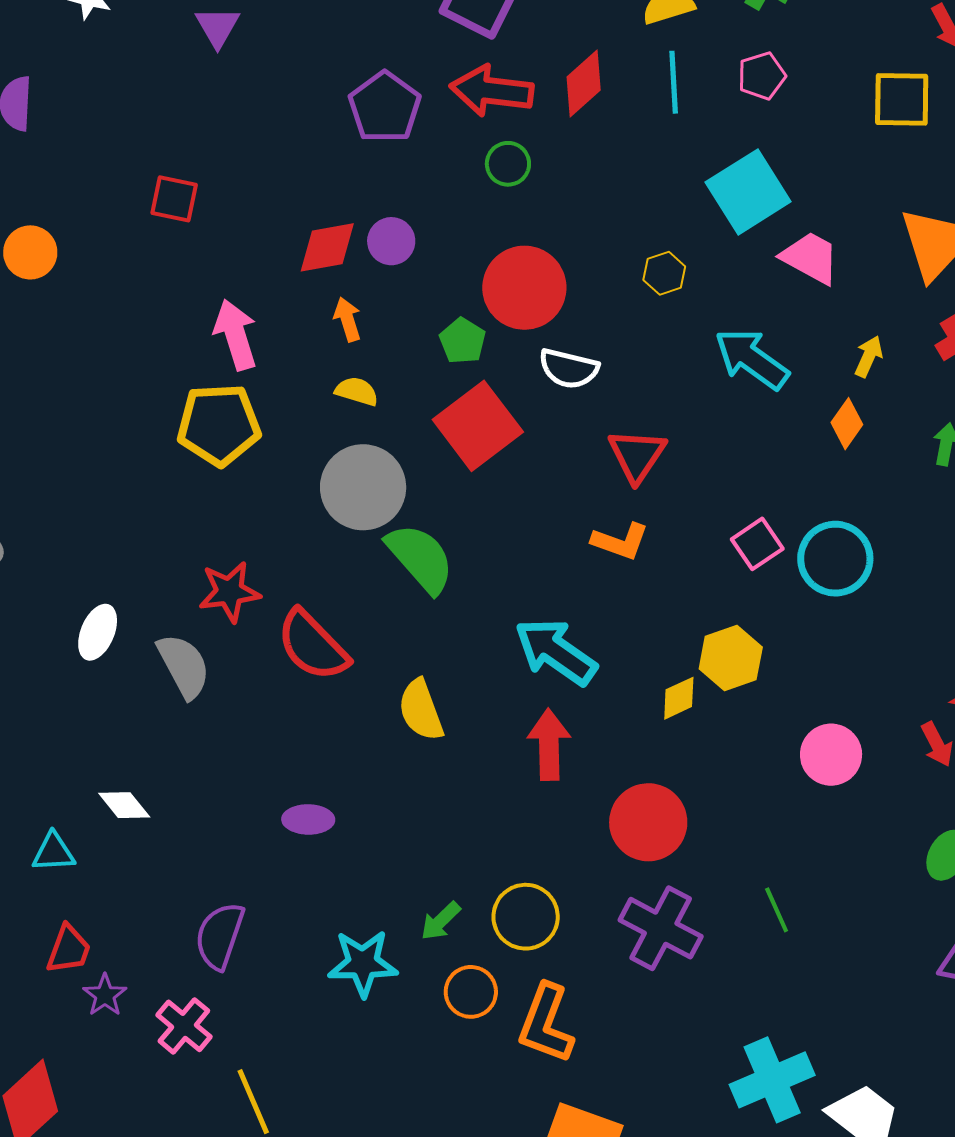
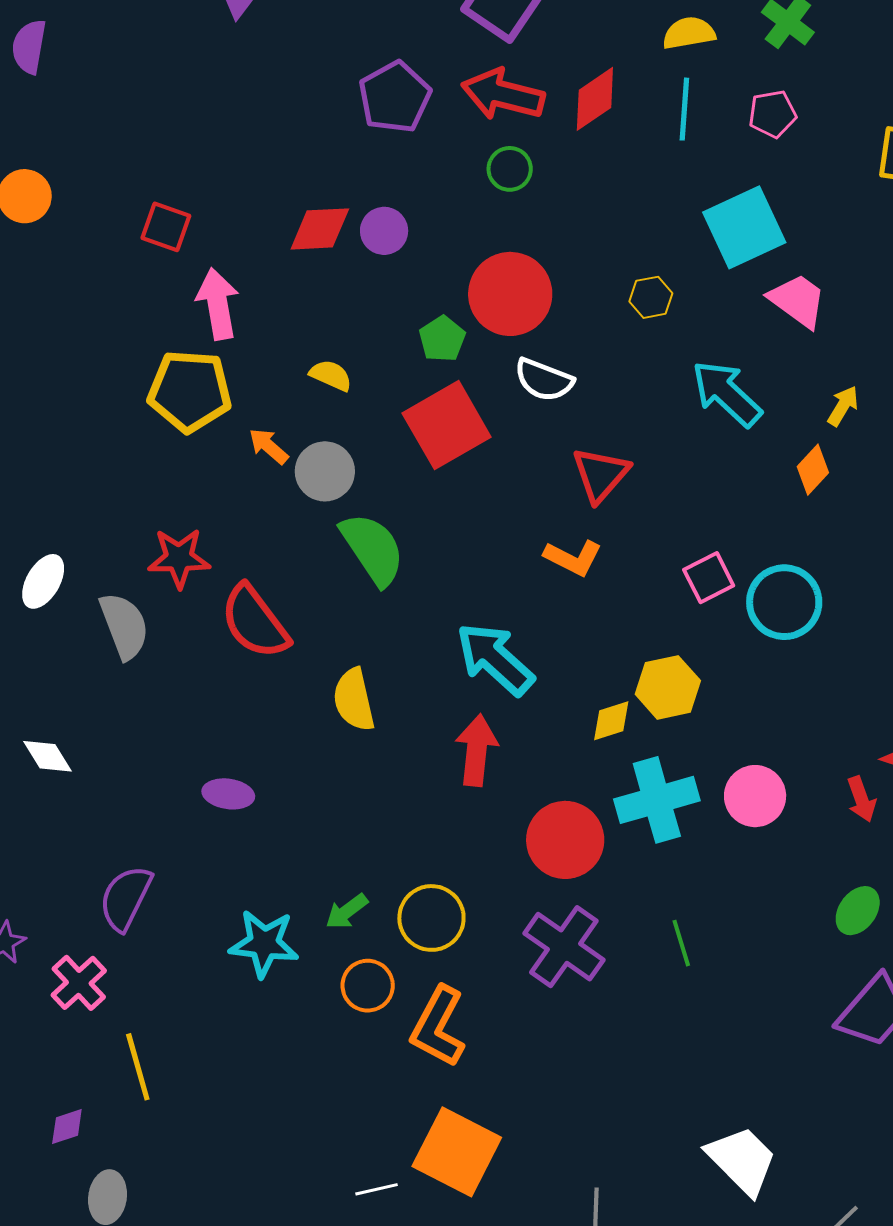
red square: (174, 199) -> (166, 227), moved
orange arrow: (347, 319) -> (269, 446), moved, turned -39
gray circle: (363, 487) -> (325, 471), size x0.7
cyan cross: (772, 1080) -> (657, 800), moved

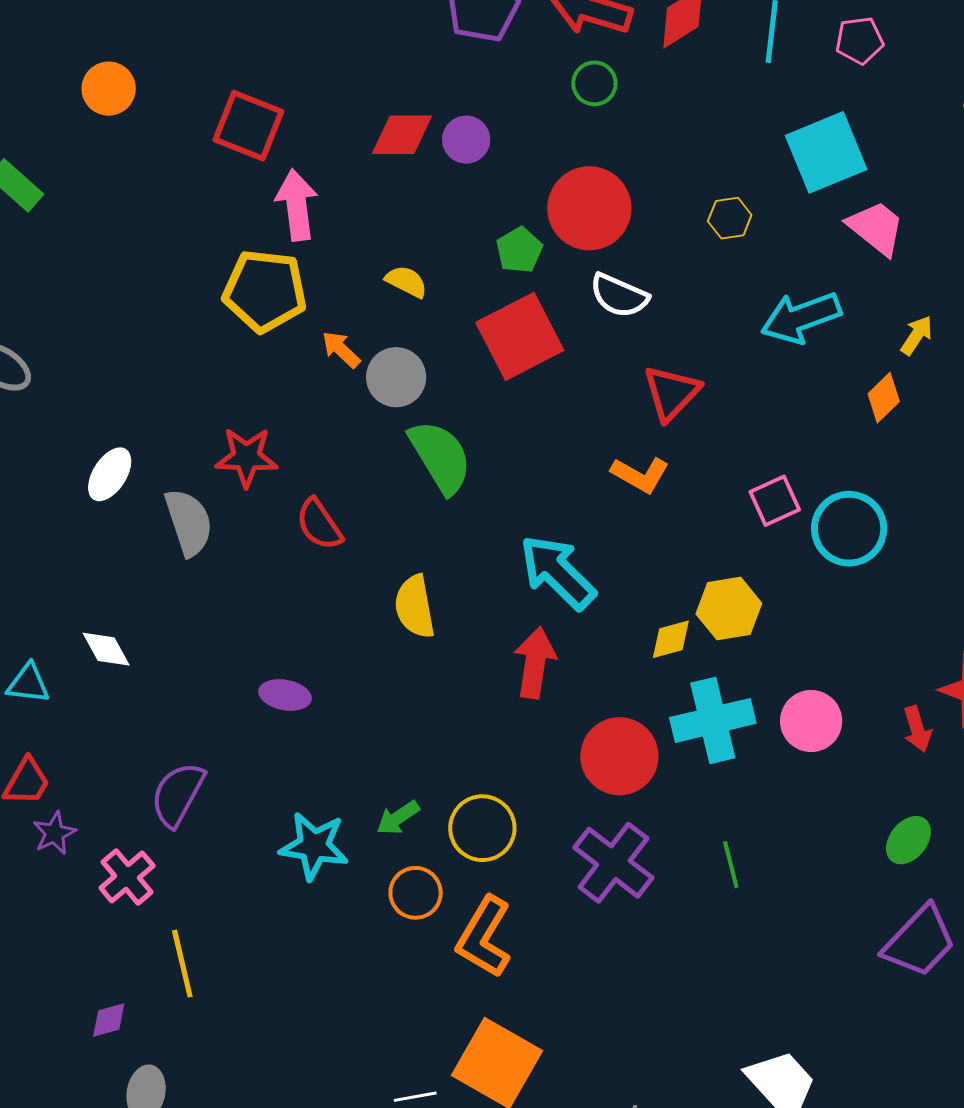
red square: (166, 227) -> (248, 126), size x1.4
cyan arrow: (727, 393) -> (801, 318), turned -66
red semicircle: (255, 622) -> (319, 524), size x0.7

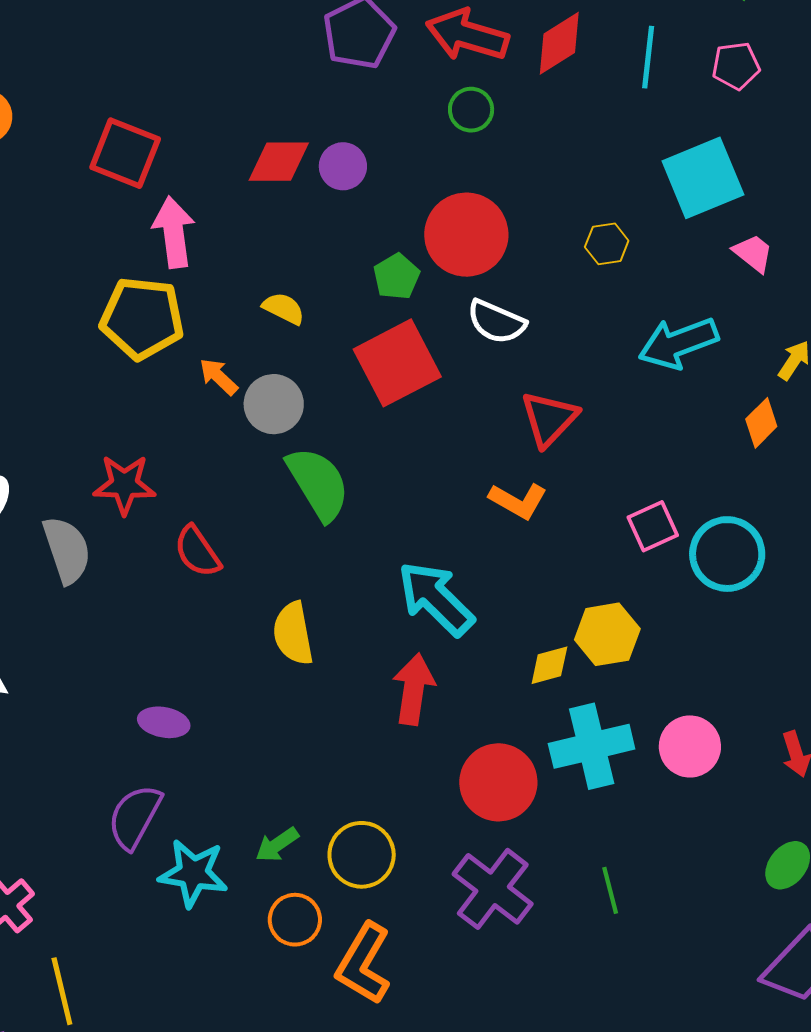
pink trapezoid: (876, 228) -> (753, 253), size x0.7
purple semicircle: (178, 794) -> (135, 817), moved

